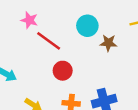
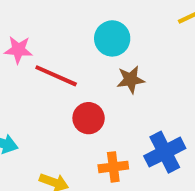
brown star: (108, 43) -> (131, 80), moved

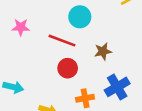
red line: (56, 76) -> (62, 41), moved
brown star: (131, 80) -> (103, 51), moved

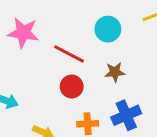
cyan circle: (80, 17) -> (108, 29), moved
pink star: (21, 27) -> (23, 33), size x1.5

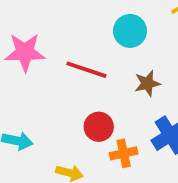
red circle: (72, 87) -> (99, 127), moved

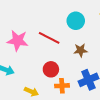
pink star: (25, 52) -> (18, 41), moved

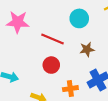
pink star: (18, 41) -> (18, 22), moved
red circle: (51, 69) -> (51, 65), moved

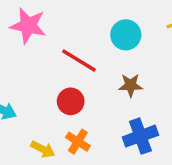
orange cross: (70, 89) -> (78, 142), moved, turned 32

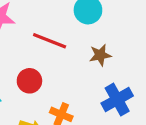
red circle: (71, 101) -> (29, 81), moved

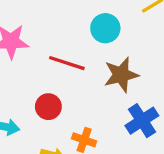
brown star: (100, 55) -> (121, 75), size x1.5

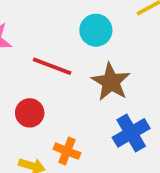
brown star: (121, 75) -> (111, 82), turned -30

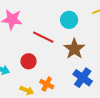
blue cross: (131, 133) -> (83, 78), turned -30

